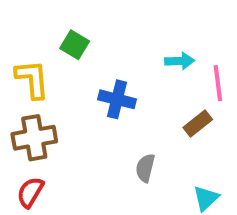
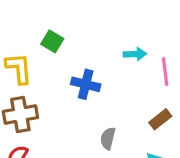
brown rectangle: (198, 124) -> (160, 119), moved

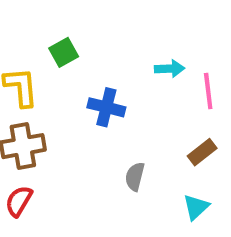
green square: (52, 41) -> (64, 52), turned 30

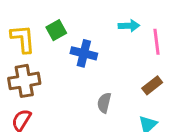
green square: (64, 52) -> (56, 30), moved

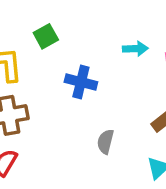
green square: (56, 30) -> (46, 36), moved

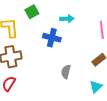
cyan arrow: (135, 49) -> (67, 19), moved

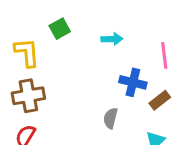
blue cross: (52, 38) -> (133, 82), moved

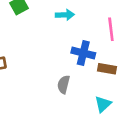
brown rectangle: (160, 100) -> (107, 69), turned 48

